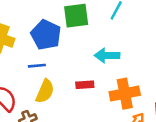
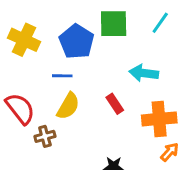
red rectangle: (85, 85) -> (115, 104), turned 54

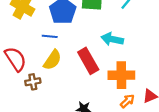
red rectangle: (115, 104) -> (88, 61), size x1.6

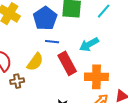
blue line: (50, 36) -> (52, 42), moved
cyan arrow: (112, 39) -> (89, 44), turned -42

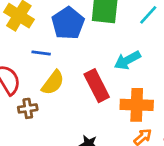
blue line: (52, 42) -> (41, 53), moved

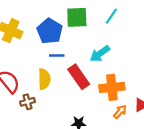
blue line: (41, 53) -> (57, 56), moved
yellow semicircle: (53, 83) -> (44, 79), turned -30

